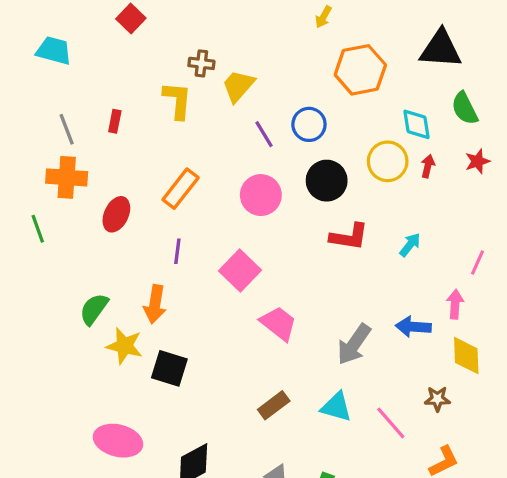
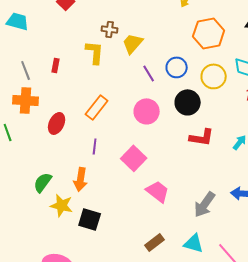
yellow circle: (388, 161) -> (214, 76), moved

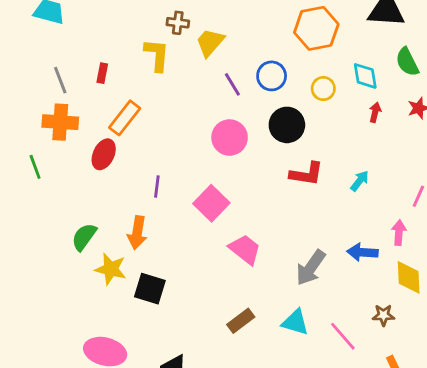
yellow circle: (214, 76) -> (323, 89), size x0.7
orange rectangle: (97, 107) -> (125, 118), moved

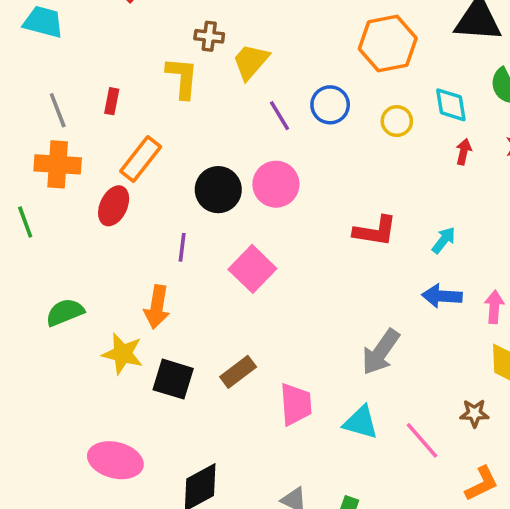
black circle: (287, 125) -> (218, 190), moved
green semicircle: (84, 237) -> (65, 312), moved, turned 32
pink trapezoid: (245, 249) -> (296, 404), moved, turned 48
blue arrow: (362, 252) -> (442, 296), moved
brown rectangle: (241, 321) -> (238, 372), moved

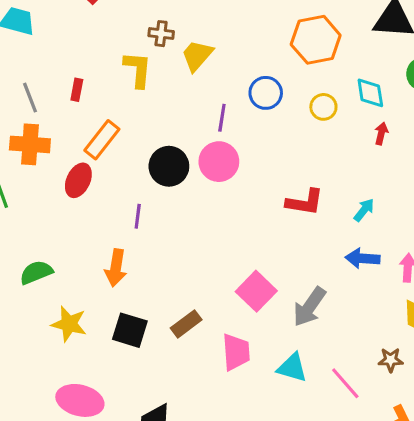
purple line: (280, 116) -> (222, 118), moved, turned 40
pink square: (252, 269) -> (256, 291), moved
yellow star: (123, 354) -> (69, 324), moved

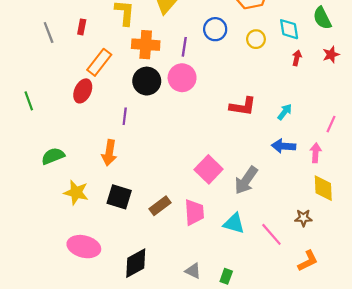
orange cross: (30, 144) -> (146, 45), moved
brown rectangle: (186, 324) -> (160, 206), moved

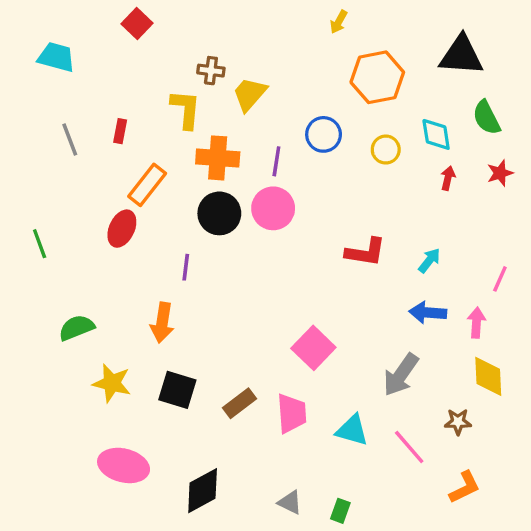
gray arrow: (246, 180) -> (401, 375), moved

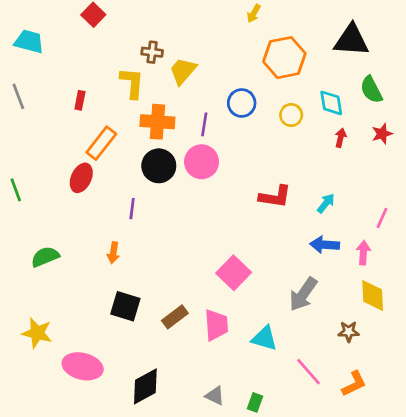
gray line: (70, 139) -> (18, 96), moved
orange arrow: (162, 323) -> (113, 253), size x0.7
yellow star: (112, 383) -> (37, 333), moved
pink line: (409, 447) -> (309, 372), moved

